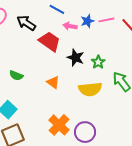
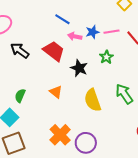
black arrow: (26, 23) -> (20, 51), moved
green star: (98, 62) -> (106, 57), moved
green semicircle: (16, 75) -> (20, 96), moved, turned 88
yellow semicircle: (90, 89) -> (93, 100), turned 75

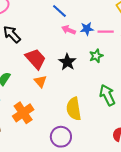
red trapezoid: (54, 51) -> (36, 59), moved
yellow semicircle: (93, 100) -> (74, 109), moved
orange cross: (60, 135) -> (23, 113), moved

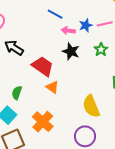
black star: (67, 62) -> (71, 51), moved

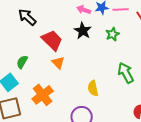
yellow semicircle: (91, 106) -> (93, 88), size x0.7

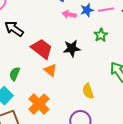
black star: (83, 31) -> (72, 48), moved, turned -30

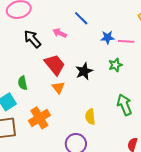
pink arrow: (69, 14) -> (60, 33), moved
black star: (72, 48) -> (84, 71), turned -30
green semicircle: (15, 74) -> (23, 83), turned -48

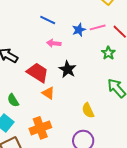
pink arrow: (60, 33) -> (54, 43), moved
green star: (115, 65) -> (108, 53), moved
orange cross: (39, 118) -> (40, 128), turned 30

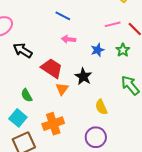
blue star: (79, 30) -> (97, 50), moved
black star: (68, 69) -> (83, 76), moved
orange triangle: (48, 93) -> (62, 89), turned 32

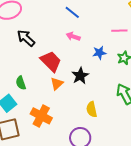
orange cross: (53, 124) -> (41, 116), turned 35

